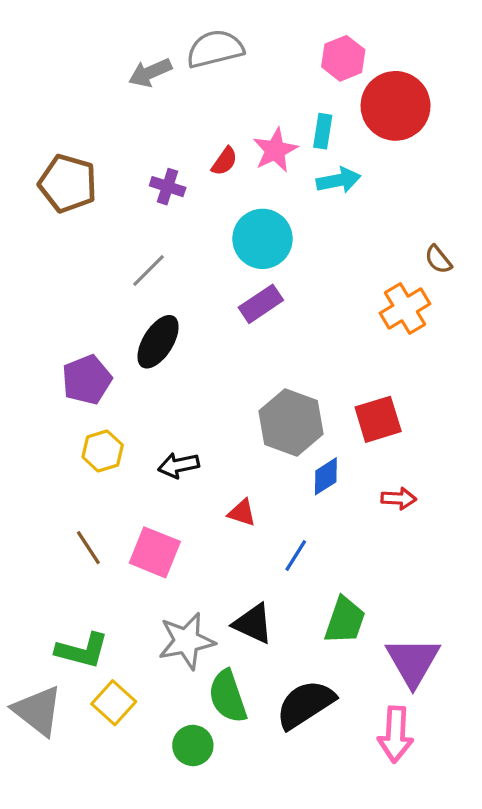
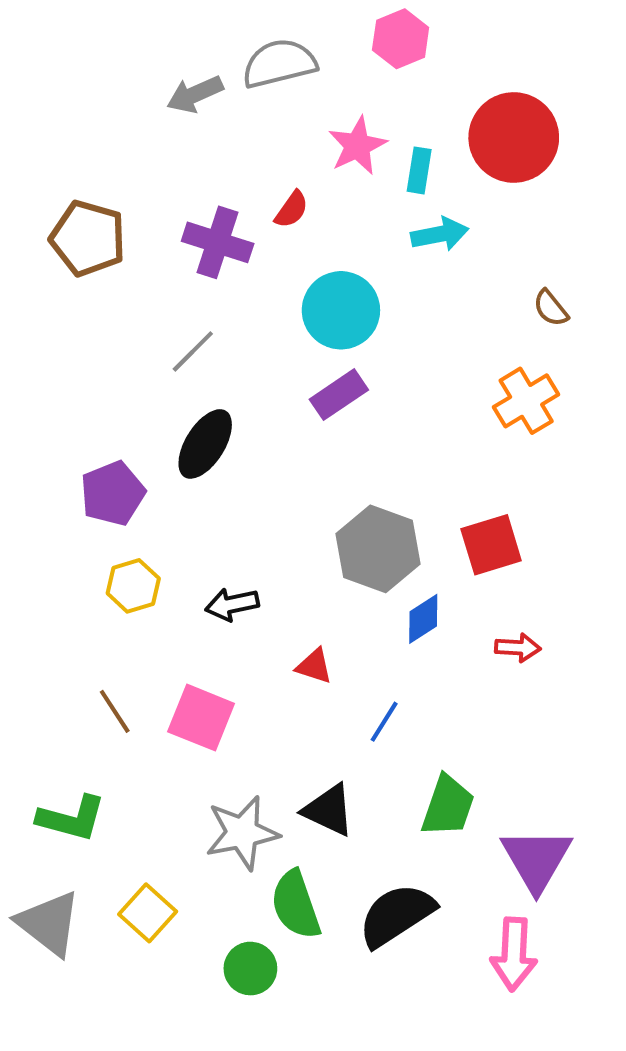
pink hexagon: (343, 58) -> (401, 39), moved
pink star: (275, 150) -> (357, 146), moved
purple cross: (168, 187) -> (218, 242), size x1.5
brown semicircle: (438, 259) -> (551, 308), moved
green L-shape: (82, 650) -> (71, 818), moved

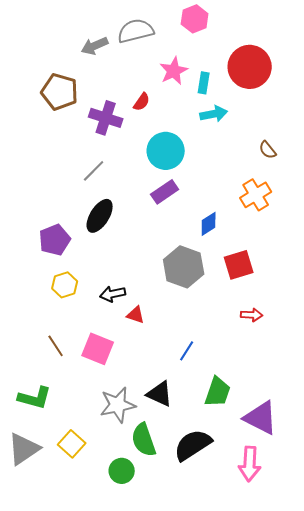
brown pentagon: (88, 238) -> (60, 92), moved
blue diamond: (423, 619) -> (209, 224), moved
red triangle: (314, 666) -> (136, 315), moved
purple triangle: (536, 859) -> (261, 418), turned -33
gray triangle: (49, 923) -> (24, 449), turned 48

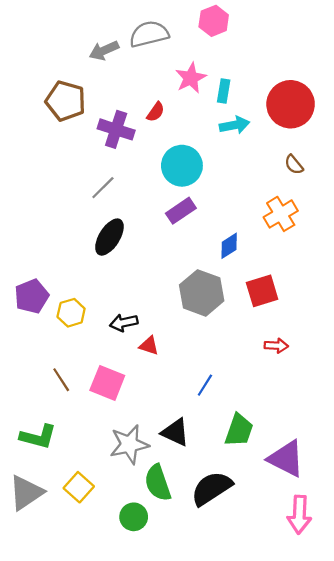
red circle: (250, 67) -> (291, 104), moved
purple pentagon: (55, 240) -> (32, 296), moved
pink arrow: (250, 464) -> (299, 515), moved

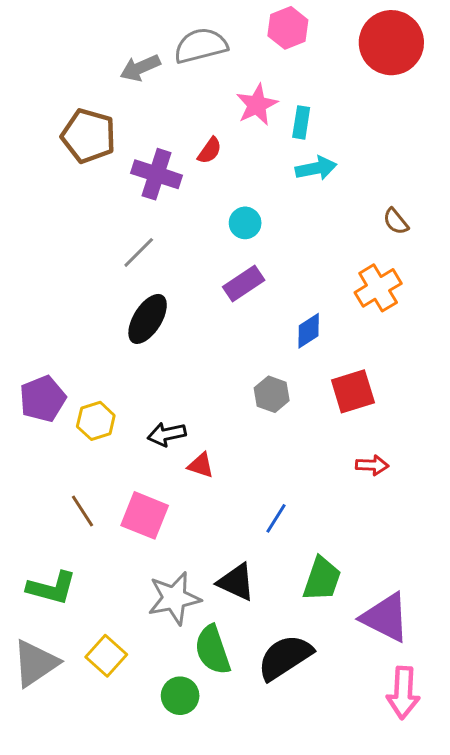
red circle: (291, 104) -> (391, 43), moved
cyan circle: (182, 166) -> (245, 223), size x0.6
gray hexagon: (202, 293) -> (272, 394), size x0.6

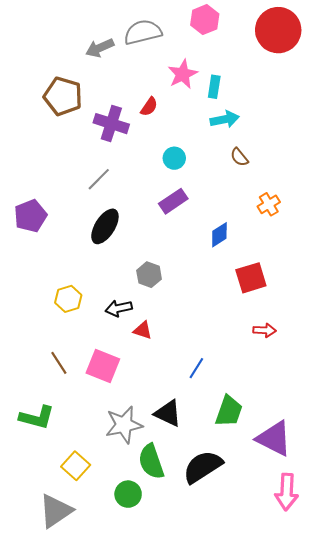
brown semicircle: (396, 221) -> (239, 157), moved
orange cross: (378, 288) -> (269, 204), size x0.7
gray hexagon: (272, 394) -> (149, 275), moved
purple pentagon: (43, 399) -> (30, 216), moved
gray triangle: (35, 663) -> (56, 511), moved

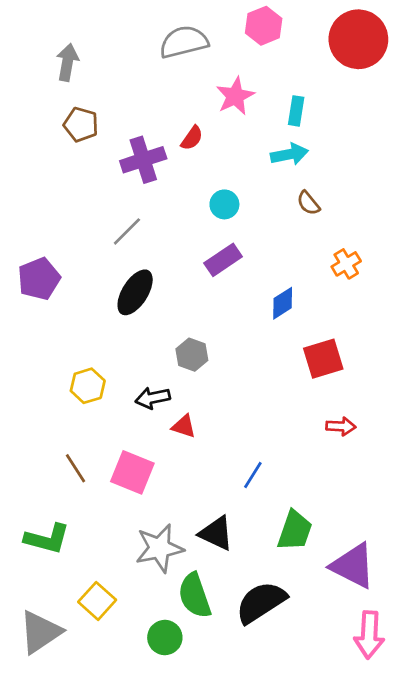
gray arrow: (100, 48) -> (67, 62), moved, turned 124
cyan rectangle: (214, 87) -> (296, 111), moved
brown pentagon: (63, 96) -> (81, 125), size x0.7
purple cross: (111, 124) -> (143, 160), turned -36
gray triangle: (56, 511) -> (40, 632), moved

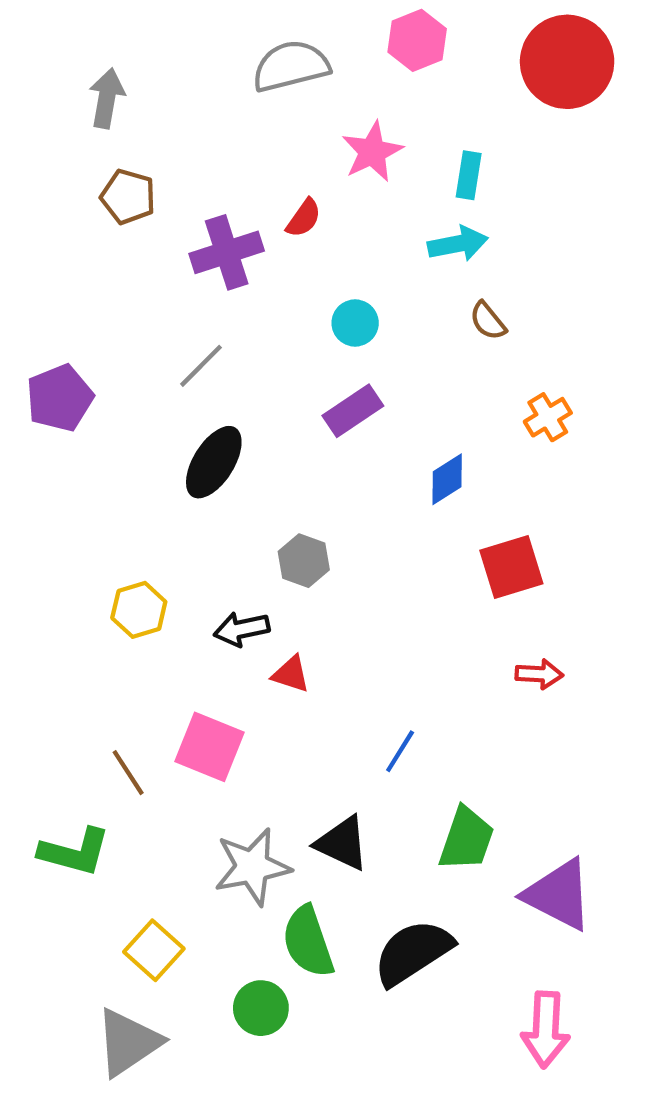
purple pentagon: (39, 279) -> (60, 398), moved
brown line: (76, 468) -> (128, 773), moved
gray triangle: (40, 632) -> (128, 1042), moved
pink arrow: (369, 635) -> (546, 1029), moved

